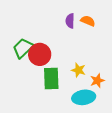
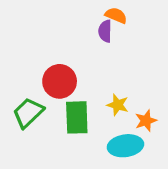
orange semicircle: (88, 21) -> (116, 15), moved
green trapezoid: (23, 48) -> (28, 113), moved

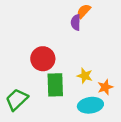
orange semicircle: (116, 15) -> (84, 11), turned -70
green trapezoid: (28, 113) -> (17, 100), moved

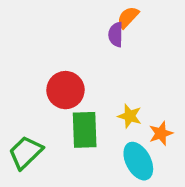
cyan ellipse: (90, 105) -> (138, 161), turned 70

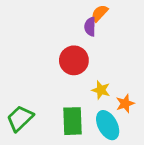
red circle: (65, 90) -> (74, 60), moved
green rectangle: (85, 130) -> (73, 121), moved

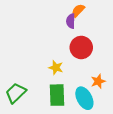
red circle: (74, 60) -> (81, 47), moved
yellow star: (101, 90) -> (56, 68), moved

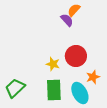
purple semicircle: (71, 21) -> (67, 20), turned 136
red circle: (81, 47) -> (76, 56), moved

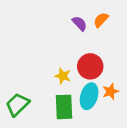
orange semicircle: (74, 10) -> (101, 20), moved
cyan ellipse: (80, 93) -> (89, 96), moved, turned 45

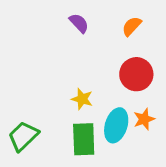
purple semicircle: (79, 23) -> (79, 23), moved
red circle: (90, 66) -> (136, 74), moved

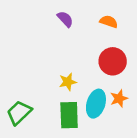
orange semicircle: (132, 26) -> (109, 22), turned 66
yellow star: (82, 99) -> (68, 82), turned -30

